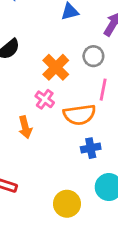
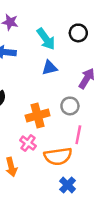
orange cross: (56, 67) -> (38, 116), turned 30
blue cross: (91, 148) -> (68, 185), turned -35

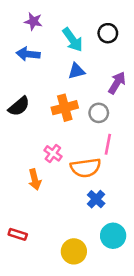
orange cross: (38, 116) -> (65, 108), moved

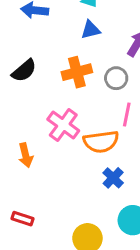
pink cross: (53, 153) -> (63, 125), size x1.5
orange arrow: (35, 180) -> (26, 155), moved

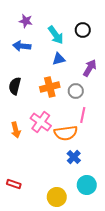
black semicircle: (24, 71) -> (15, 86), turned 144
orange arrow: (26, 155) -> (16, 130), moved

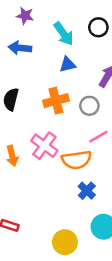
pink line: (83, 115) -> (98, 137), turned 49

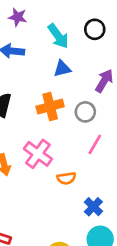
pink line: (98, 137) -> (95, 144), turned -30
orange semicircle: (77, 160) -> (66, 178), moved, size x0.6
blue cross: (87, 191) -> (93, 207), moved

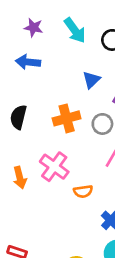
cyan arrow: (58, 36) -> (75, 30), moved
blue triangle: (62, 69) -> (91, 80), moved, turned -30

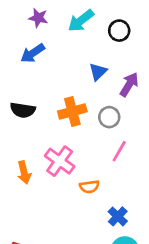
cyan arrow: (75, 30) -> (81, 21), turned 88
blue arrow: (28, 62) -> (33, 53), turned -40
black semicircle: (18, 117) -> (23, 110), turned -95

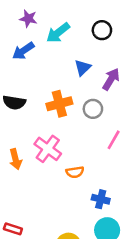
cyan arrow: (81, 21) -> (58, 33), moved
pink line: (119, 151) -> (114, 140), moved
blue cross: (118, 216) -> (101, 199), turned -30

